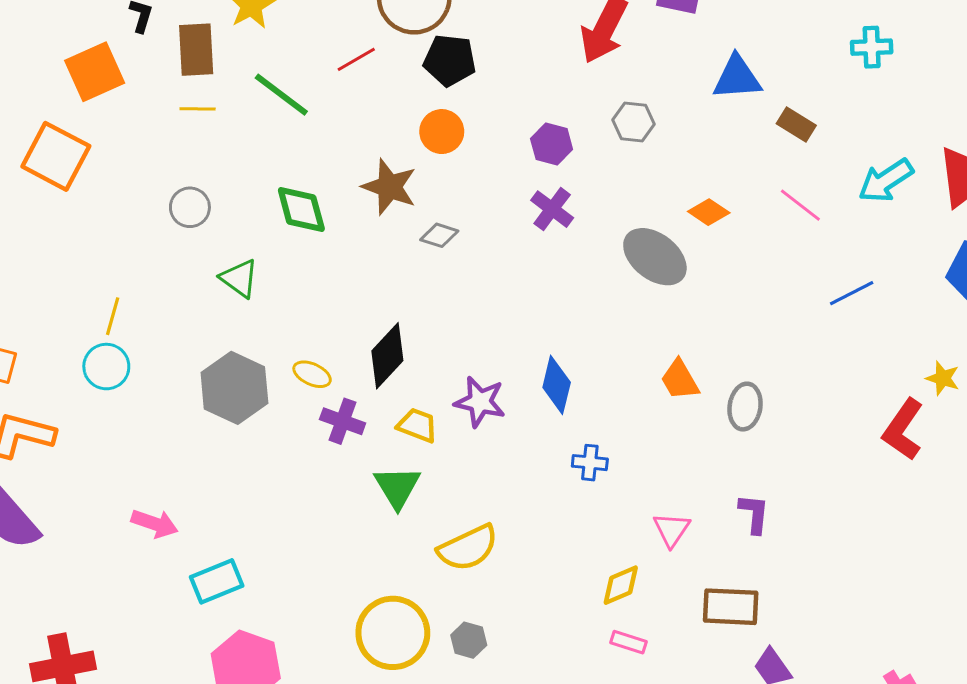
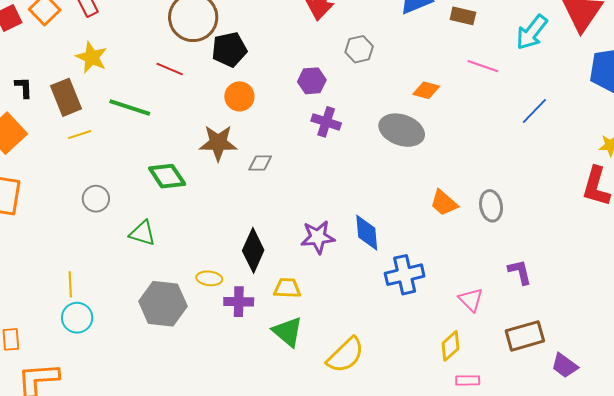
red line: (356, 59) -> (170, 69), turned 72
purple star: (480, 402) -> (318, 237), moved
blue cross: (590, 463) -> (405, 275), size x1.6

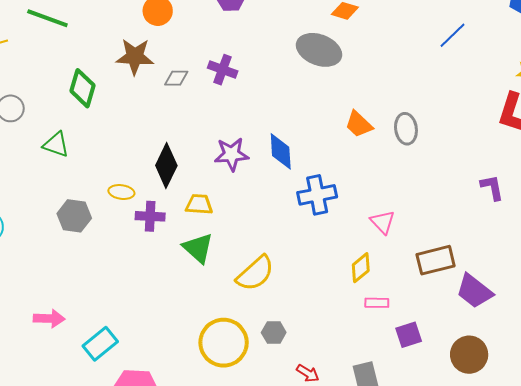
purple cross: (326, 122) -> (223, 70), moved
green diamond: (167, 176) -> (83, 88), turned 48
purple L-shape: (520, 272) -> (492, 187), moved
gray hexagon: (163, 304) -> (74, 216), size x0.7
purple trapezoid: (565, 366) -> (474, 291), size x1.4

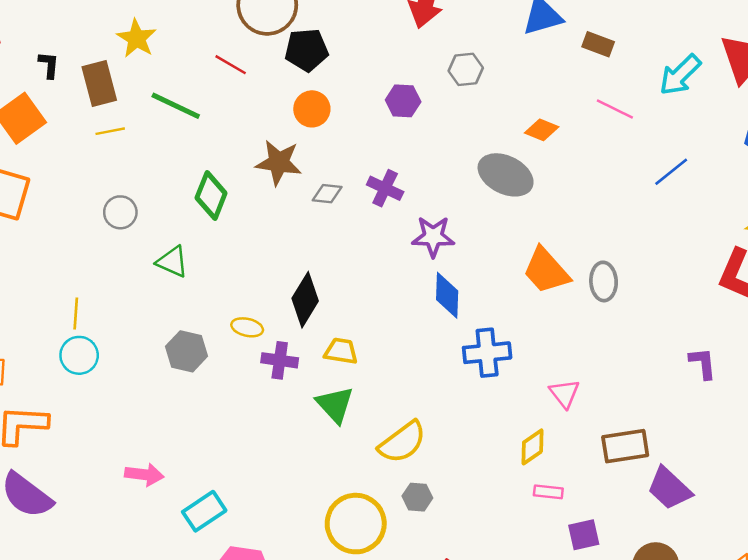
orange trapezoid: (359, 124) -> (546, 271), size x1.4
purple star: (231, 154) -> (433, 237), moved
gray hexagon: (274, 332) -> (417, 497), moved

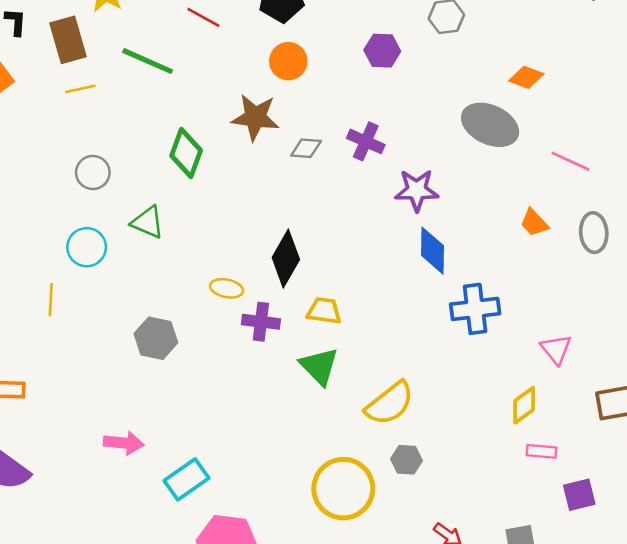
pink line: (615, 109) -> (571, 161), moved
orange trapezoid: (546, 271) -> (534, 223), size x0.6
yellow line: (76, 313) -> (51, 300), moved
gray hexagon: (186, 351) -> (156, 338), moved
cyan circle: (79, 355) -> (87, 247), moved

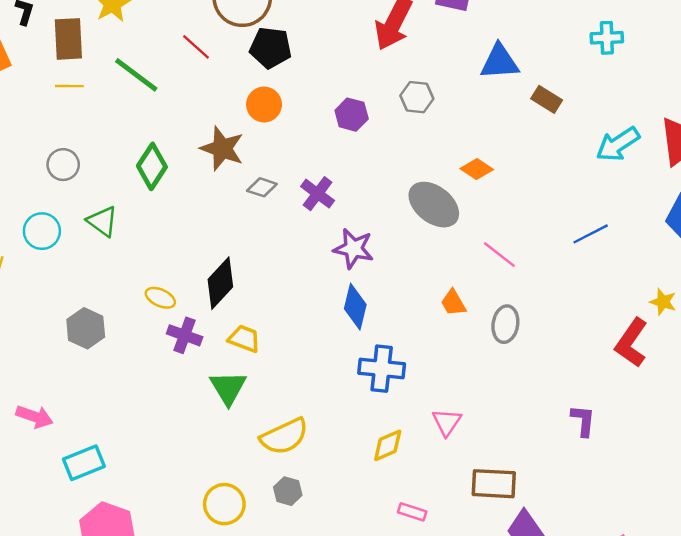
yellow diamond: (524, 405) -> (388, 445), moved
yellow circle: (343, 489) -> (224, 504), size x0.7

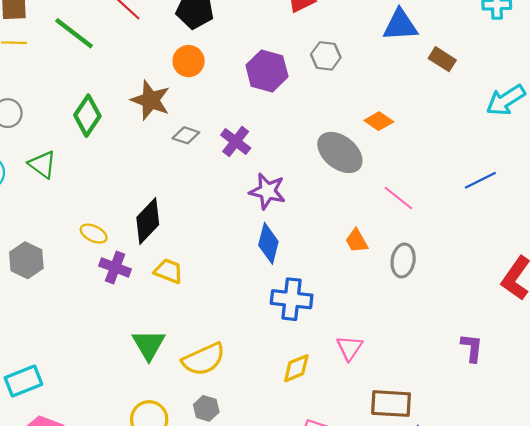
purple hexagon: (352, 115) -> (267, 71), size x1.4
green triangle: (228, 388) -> (149, 345), moved

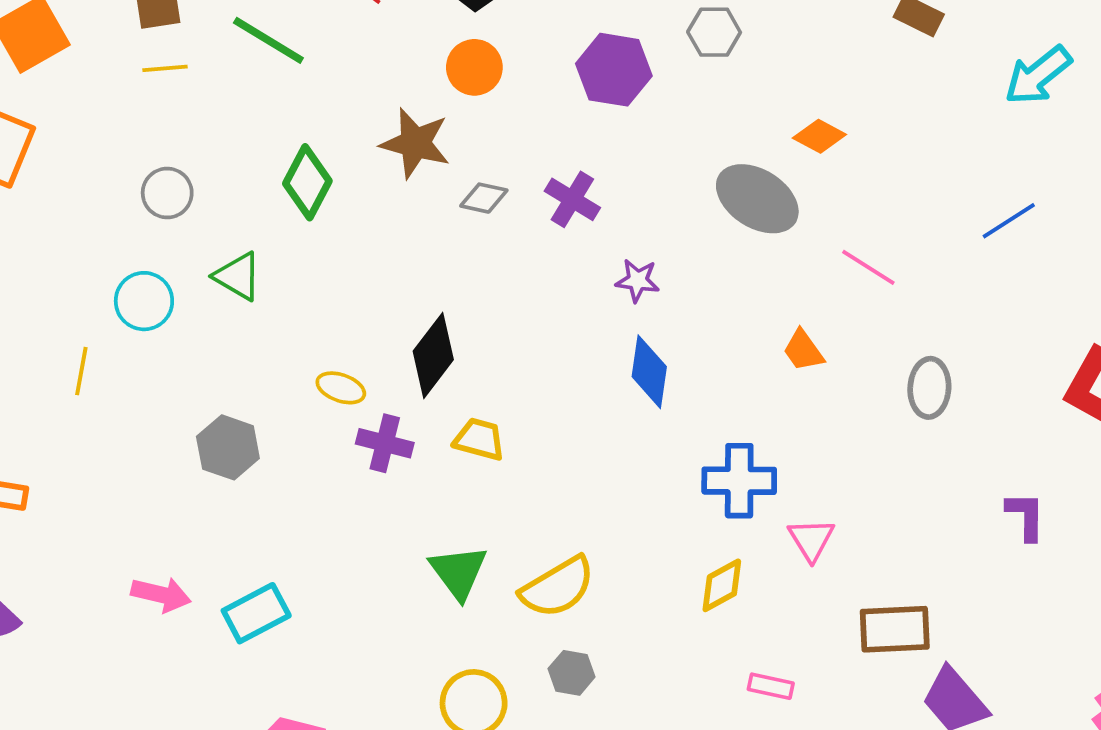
purple star: (267, 191) -> (638, 280), size x0.7
gray ellipse: (403, 260) -> (929, 388), moved
blue cross: (292, 299) -> (739, 481), moved
cyan rectangle: (23, 381) -> (256, 613), moved

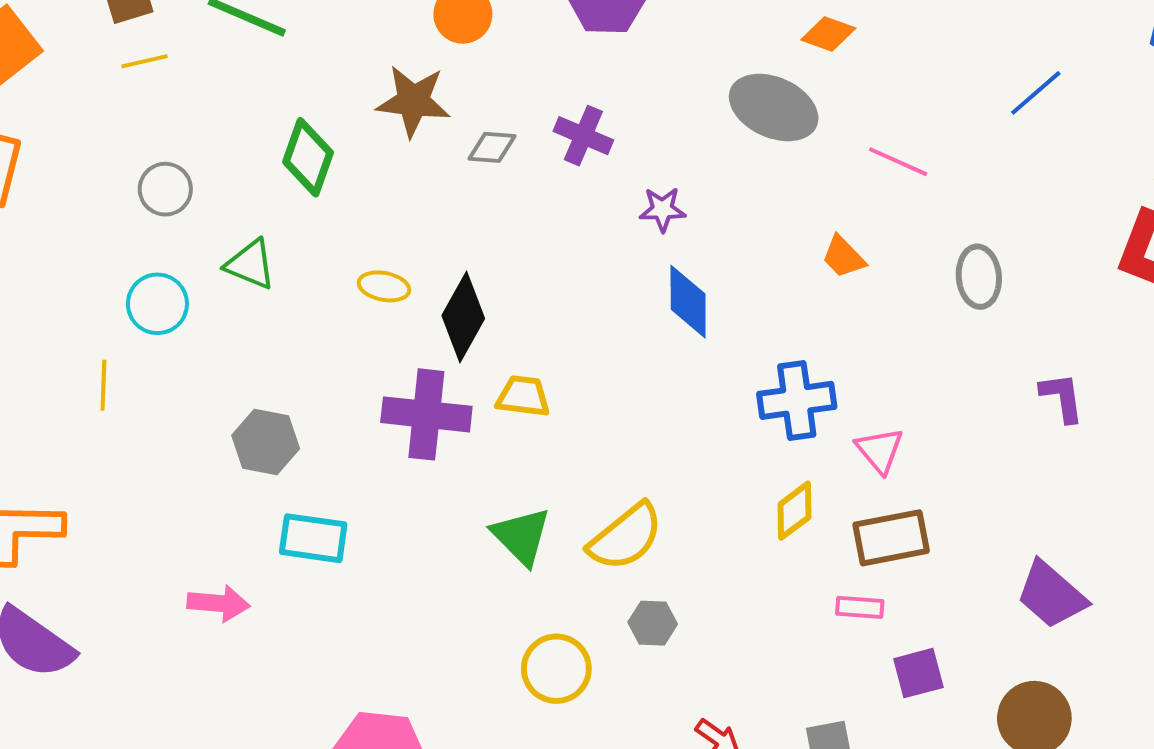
yellow ellipse: (341, 388) -> (384, 286), moved
purple cross: (385, 443) -> (426, 414), size x1.5
purple L-shape: (1026, 516) -> (1062, 397), moved
cyan rectangle: (256, 613) -> (313, 538), moved, turned 44
brown rectangle: (895, 629) -> (891, 538), moved

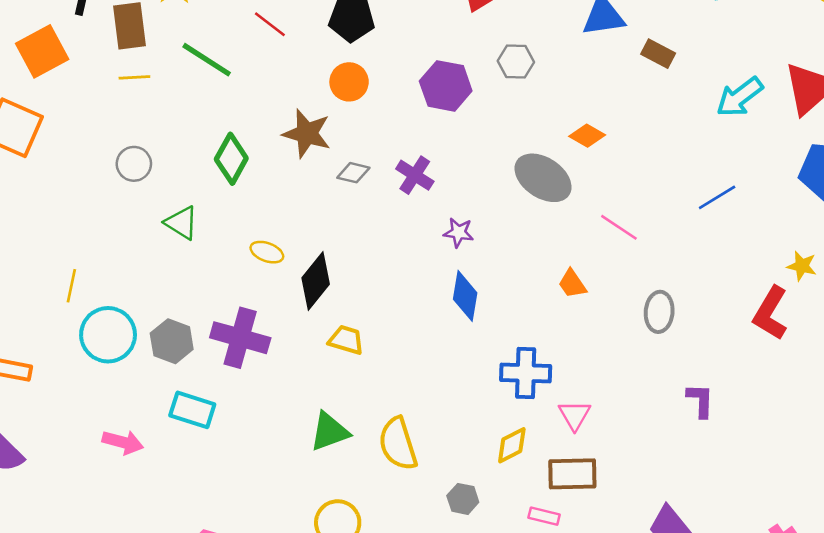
cyan circle: (157, 304) -> (108, 335), moved, size x1.4
purple cross: (426, 414) -> (240, 338), moved
green triangle: (521, 536) -> (329, 432), turned 45
yellow semicircle: (626, 537) -> (398, 444), turned 102
gray hexagon: (653, 623) -> (463, 499), moved

